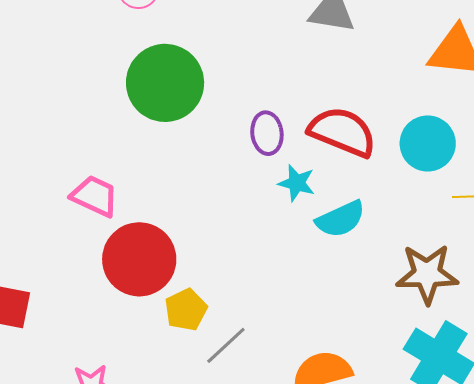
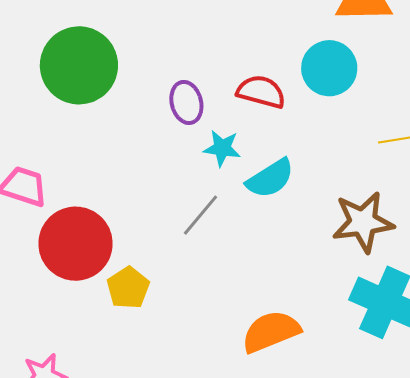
red semicircle: (342, 132) -> (261, 92), size x0.7
cyan circle: (428, 143) -> (329, 68), moved
gray line: (226, 345) -> (201, 215), moved

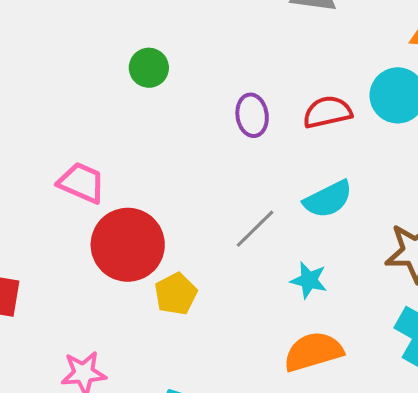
green circle: (79, 65) -> (149, 68), size x0.5
red semicircle: (261, 92) -> (327, 112), turned -33
cyan star: (222, 148) -> (309, 280), moved

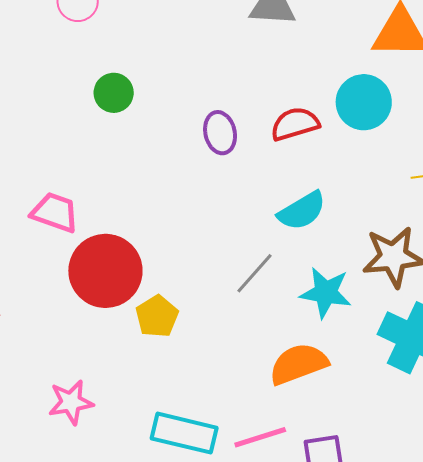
gray line: (255, 229) -> (255, 273), moved
cyan star: (309, 280) -> (326, 293), moved, size x1.4

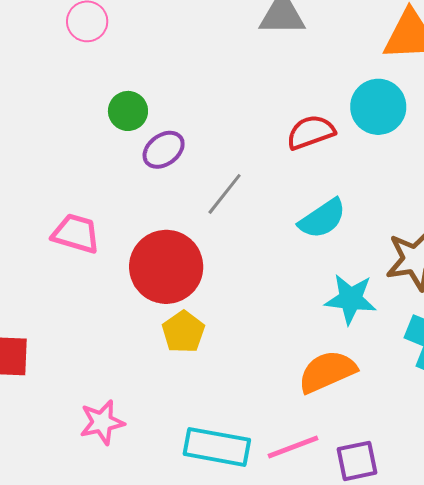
purple ellipse: (220, 133) -> (164, 150), moved, turned 69
red circle: (105, 271) -> (166, 267), moved
gray line: (255, 273) -> (225, 194), moved

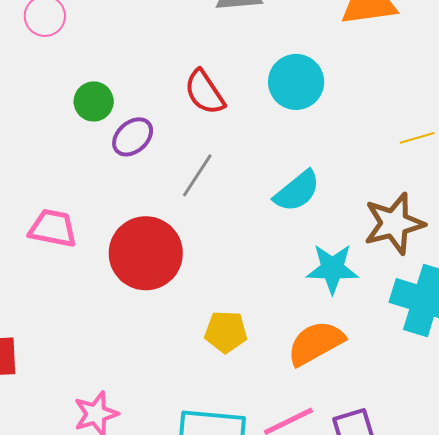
cyan circle: (378, 107) -> (296, 82), moved
red semicircle: (311, 132) -> (205, 92), moved, turned -99
yellow pentagon: (183, 332) -> (226, 332), moved, turned -30

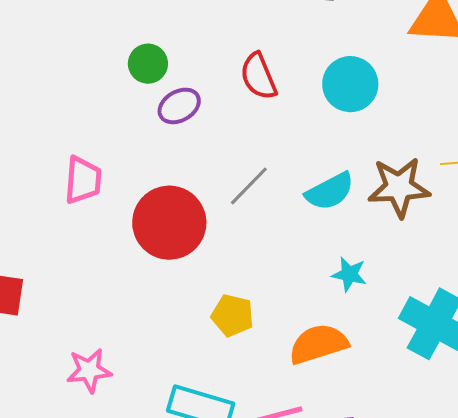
gray line: (197, 175) -> (249, 186), moved
brown star: (394, 223) -> (399, 187), moved
pink trapezoid: (53, 228) -> (83, 180), turned 72
cyan star: (332, 269) -> (349, 274), size x0.7

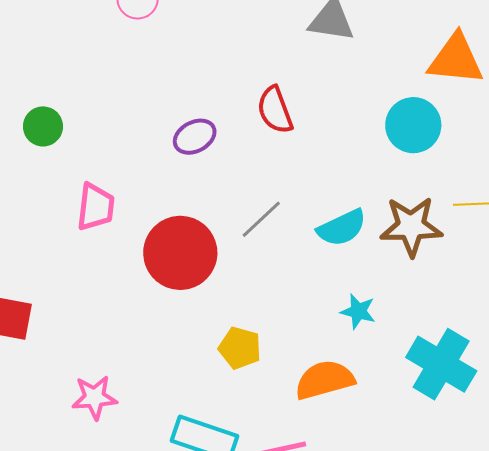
green circle: (148, 64) -> (43, 126), moved
cyan circle: (350, 84) -> (413, 125), moved

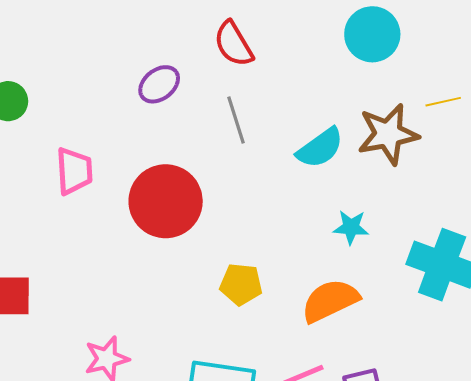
gray line: (261, 219) -> (236, 120), moved, turned -54

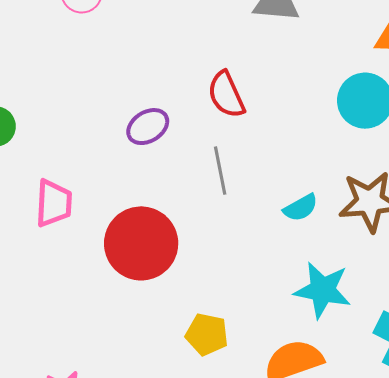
cyan semicircle: (320, 148) -> (301, 208), size x0.7
cyan star: (351, 227) -> (322, 290), size x1.6

